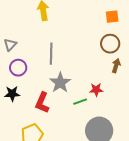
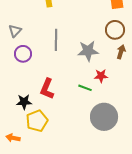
gray star: (60, 83) -> (88, 51), moved, turned 30
black star: (12, 94) -> (24, 102), moved
green line: (80, 102) -> (85, 88), turned 40

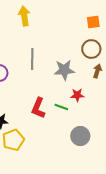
red L-shape: (47, 89) -> (38, 108), moved
gray circle: (104, 117) -> (80, 136), size x0.7

